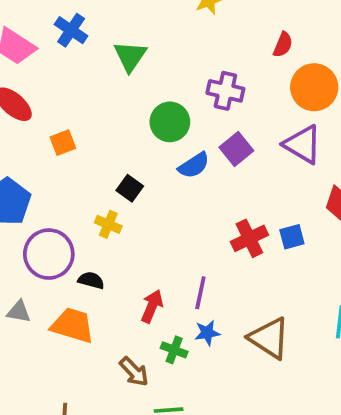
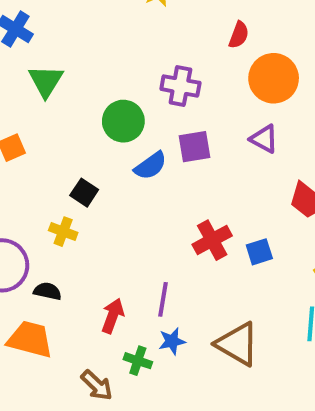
green triangle: (130, 56) -> (46, 81), moved
purple triangle: (303, 144) -> (264, 139), size x0.7
purple square: (236, 149) -> (195, 147), turned 32
blue square: (292, 237) -> (259, 252), moved

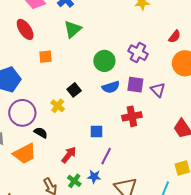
purple triangle: (264, 139) -> (158, 90), moved
red cross: (212, 240) -> (132, 116), moved
blue square: (259, 252) -> (96, 131), moved
purple line: (163, 299) -> (106, 156), moved
orange trapezoid: (30, 339) -> (25, 154), turned 120

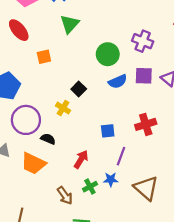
red cross: (132, 116) -> (146, 124), moved
orange trapezoid: (25, 154) -> (33, 163), turned 60
green cross: (74, 181) -> (90, 187), turned 32

